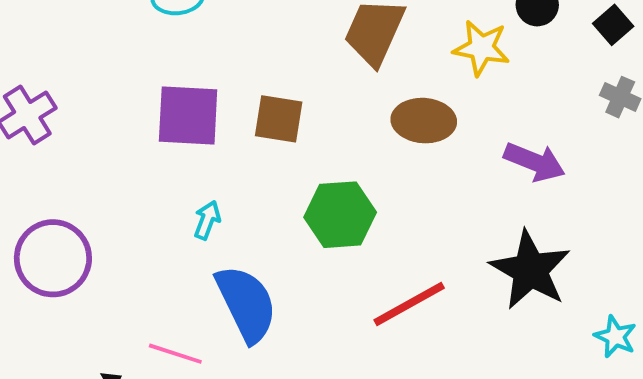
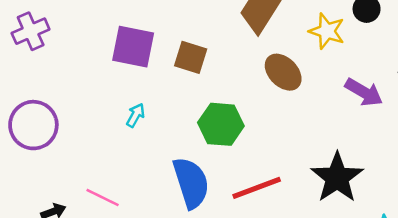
brown ellipse: (424, 121) -> (283, 72), turned 33
purple arrow: (535, 162) -> (364, 92), moved
blue semicircle: (246, 304) -> (191, 183), moved

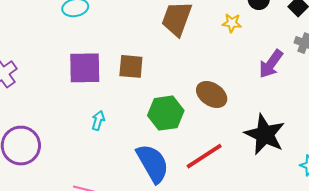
yellow star: (327, 31) -> (232, 23), size x0.7
brown ellipse: (283, 72) -> (212, 94), moved
purple arrow: (364, 92) -> (271, 64), turned 108

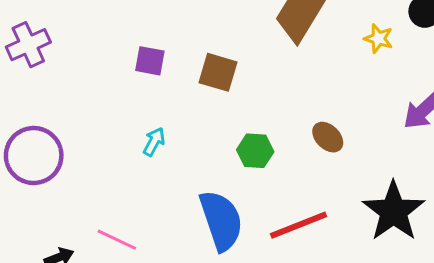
purple square: (85, 68) -> (150, 61), size x0.6
brown ellipse: (212, 94) -> (328, 137), size x0.7
green hexagon: (166, 113) -> (255, 151), size x0.7

